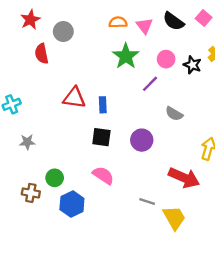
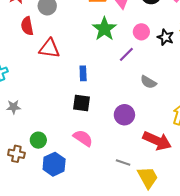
red triangle: (74, 98) -> (49, 48), moved
purple circle: (142, 140) -> (124, 115), moved

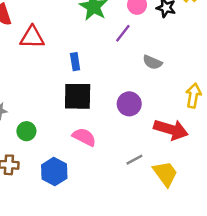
black square: (82, 103) -> (78, 96), size x1.4
green circle: (38, 140) -> (26, 131), moved
gray line: (123, 162) -> (134, 160), turned -40

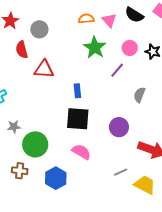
gray semicircle: (152, 62) -> (139, 95), turned 84
green circle: (26, 131) -> (35, 144), size x1.6
yellow trapezoid: (165, 174) -> (145, 185), turned -30

